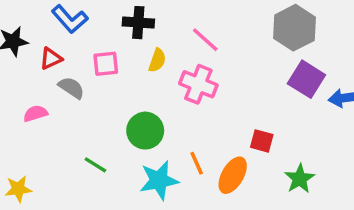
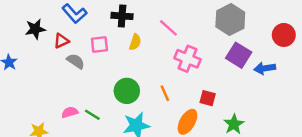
pink cross: (198, 84) -> (187, 59), moved
pink semicircle: (35, 113) -> (70, 112), moved
orange line: (197, 163) -> (165, 93), moved

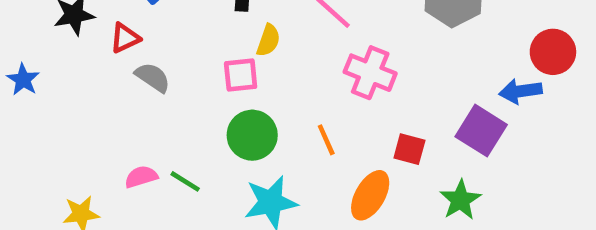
red circle: (284, 35) -> (553, 52), moved
pink square: (99, 44) -> (241, 75), moved
purple square: (239, 55) -> (481, 131), moved

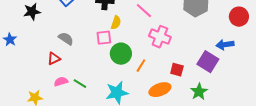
red triangle: (125, 38) -> (54, 59), moved
red circle: (553, 52) -> (239, 17), moved
green circle: (252, 135) -> (121, 54), moved
orange line: (326, 140) -> (141, 66), turned 56
orange ellipse: (370, 195) -> (160, 90), turned 40

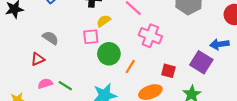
yellow semicircle: (116, 23) -> (104, 21), turned -144

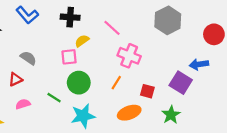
green circle: (109, 54) -> (79, 83), moved
orange line: (130, 67) -> (116, 83), moved
green line: (65, 86) -> (54, 98), moved

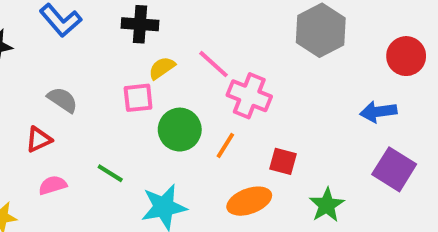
pink line: (112, 28) -> (213, 64), moved
green circle: (79, 83) -> (180, 130), moved
purple square: (181, 83) -> (394, 169), moved

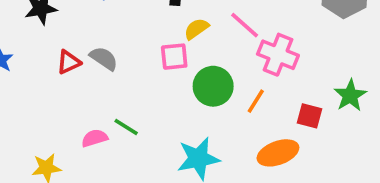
red triangle: (39, 139) -> (69, 62), moved
green line: (110, 173) -> (126, 127), moved
green star: (327, 205) -> (350, 95), moved

